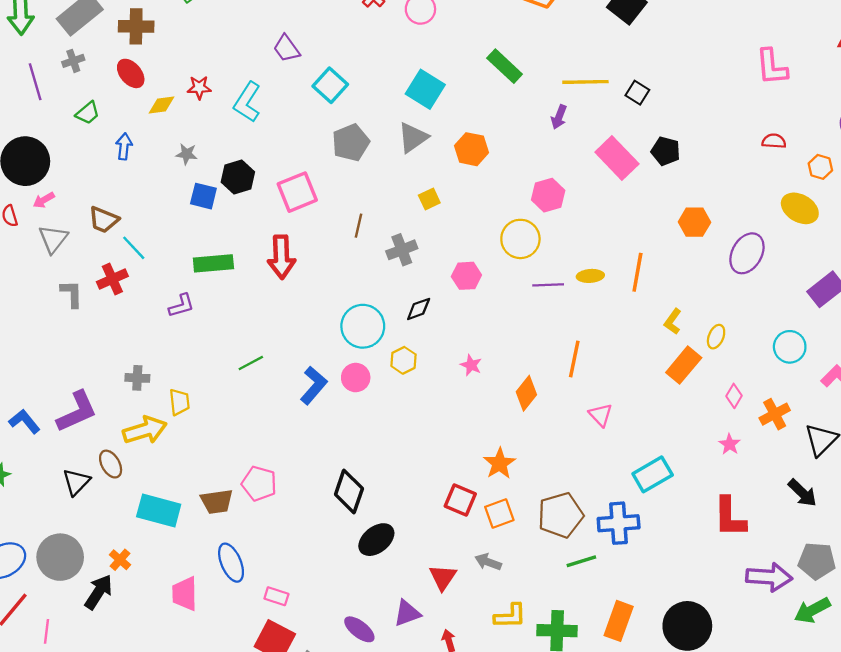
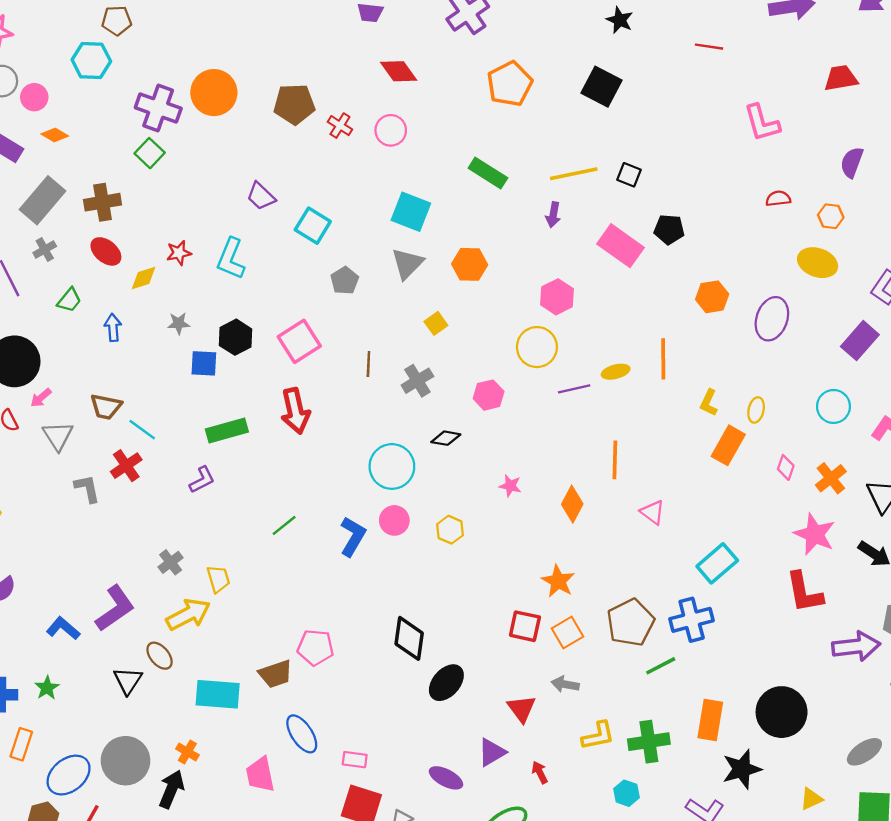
gray pentagon: (351, 143) -> (345, 281), size x0.7
black diamond: (419, 309) -> (446, 438), turned 40
yellow hexagon: (404, 360) -> (450, 530), moved
gray cross: (137, 378) -> (171, 562), turned -30
pink star: (730, 444) -> (815, 534), moved, size x1.8

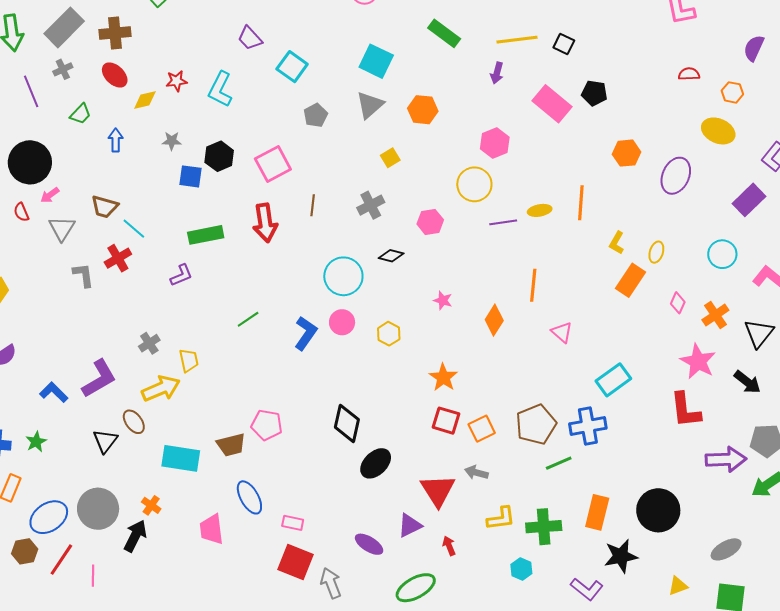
brown line: (368, 364) -> (313, 205), moved
orange star: (558, 581) -> (443, 377), moved
red triangle: (522, 709) -> (438, 490), size x1.4

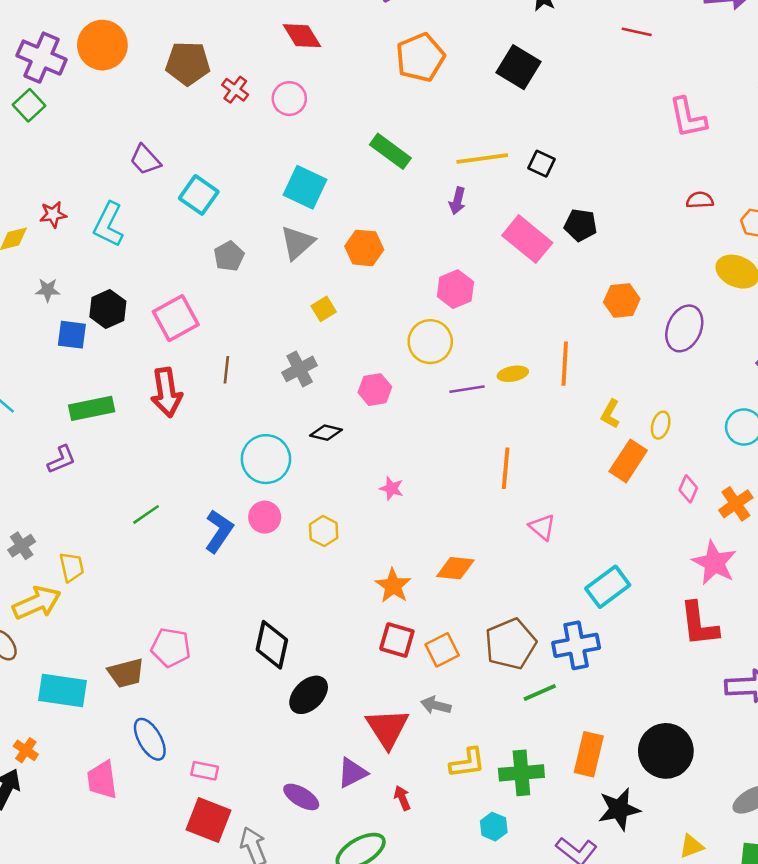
orange diamond: (494, 320) -> (455, 568), moved, turned 64

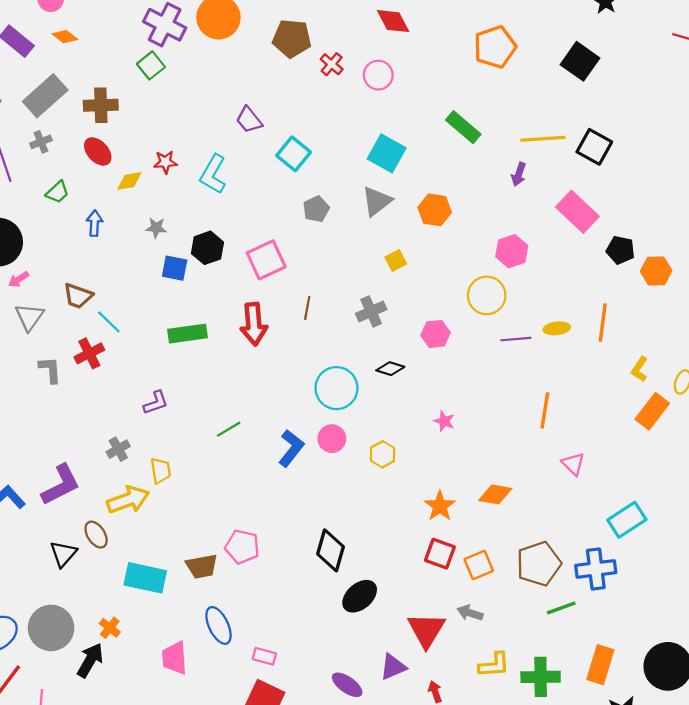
black square: (542, 164) -> (594, 147), size x1.5
black pentagon: (581, 225) -> (620, 250), moved
purple L-shape: (61, 459) -> (156, 403), moved

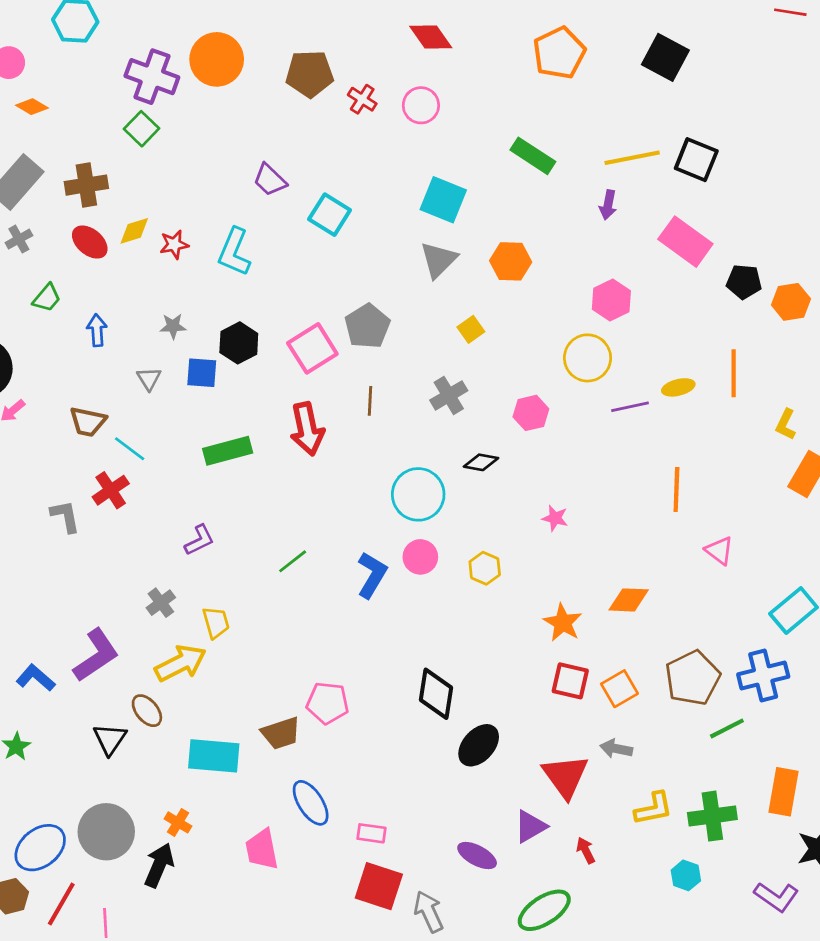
yellow diamond: (129, 181) -> (134, 231), moved
gray pentagon: (316, 209) -> (367, 326), moved, size x1.4
gray triangle: (29, 317) -> (149, 379), moved, size x0.7

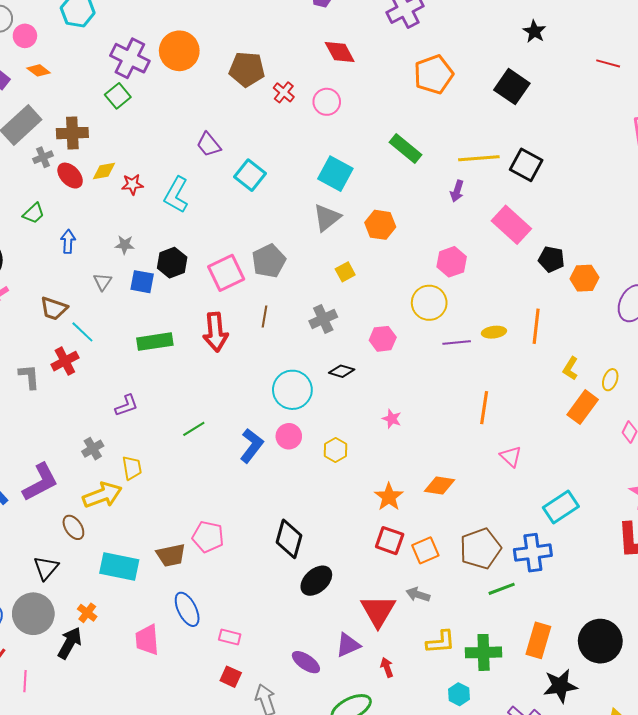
gray cross: (19, 239) -> (43, 157), moved
black triangle: (110, 739) -> (46, 568), moved
red square: (379, 886) -> (231, 677), size x0.6

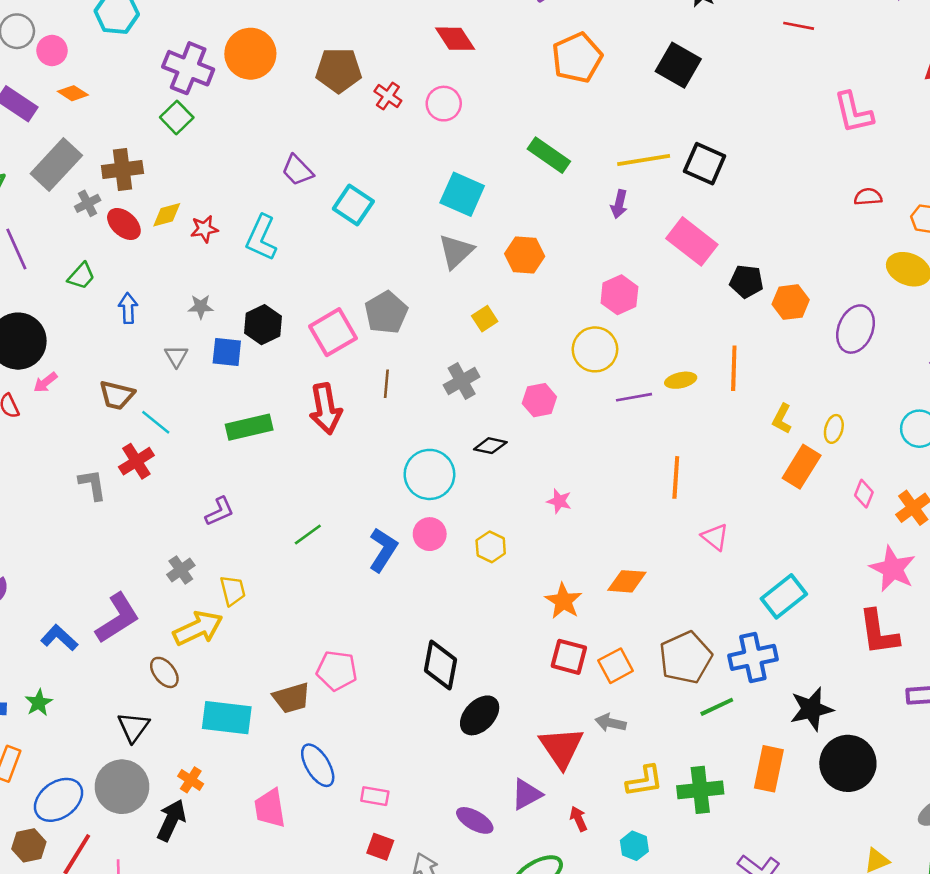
black star: (560, 686) -> (811, 709), moved
cyan hexagon: (459, 694) -> (634, 846), moved

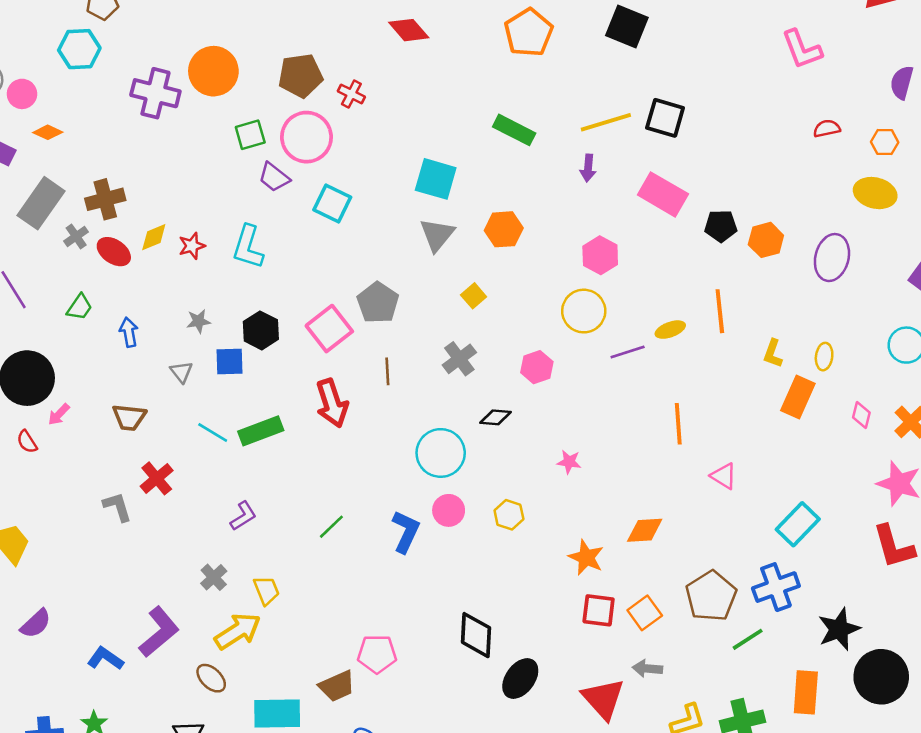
pink circle: (444, 104) -> (307, 137), moved, size x1.5
green square: (177, 117) -> (250, 135), moved, turned 36
cyan line: (156, 422) -> (213, 432), moved

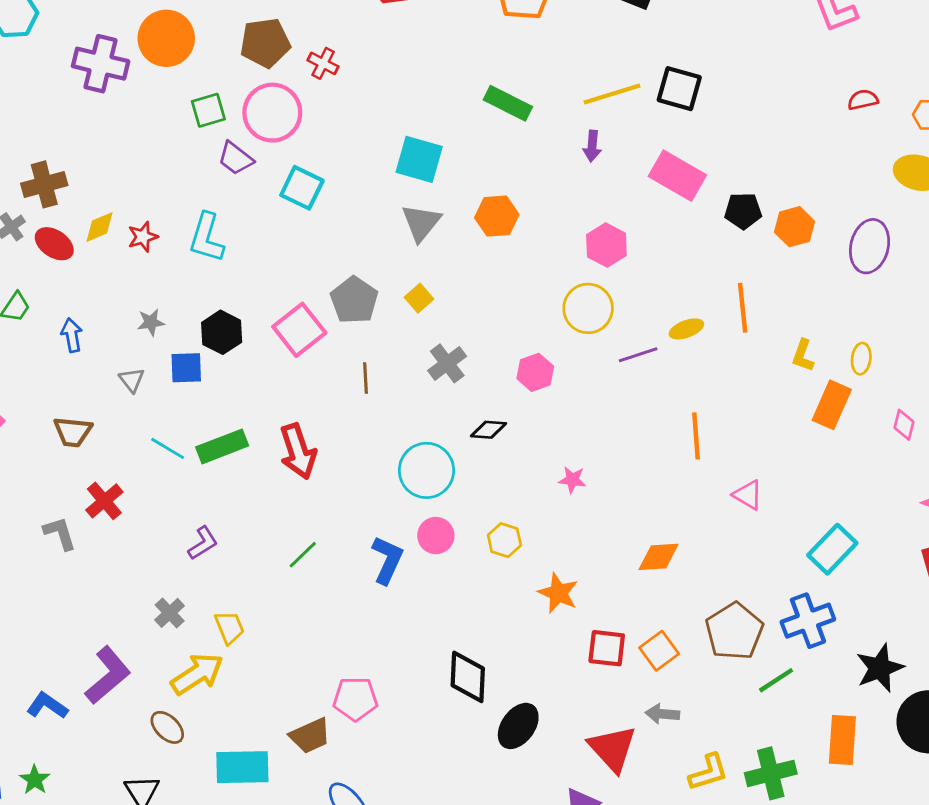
yellow square: (474, 296) -> (419, 298), moved
red arrow: (332, 403) -> (298, 451), moved
orange star: (586, 557) -> (558, 593), moved

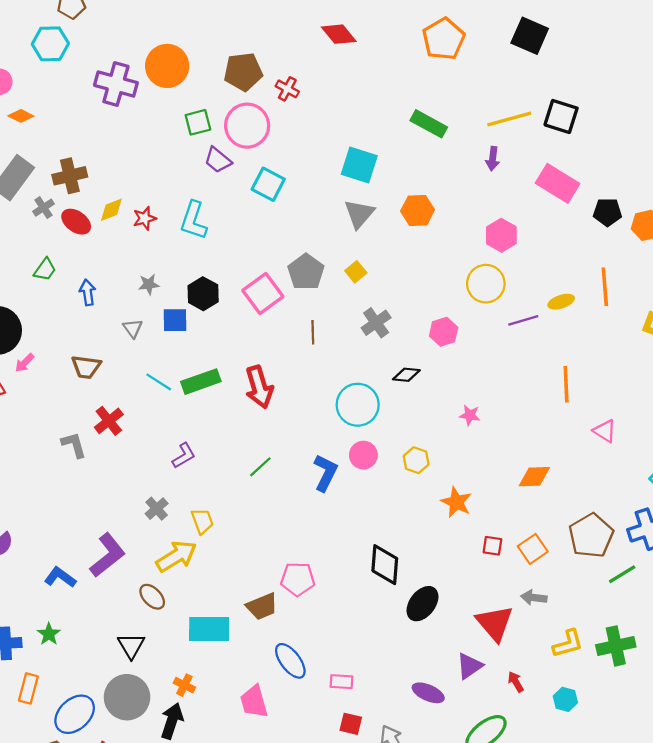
red square: (607, 648) -> (492, 546), size x0.7

